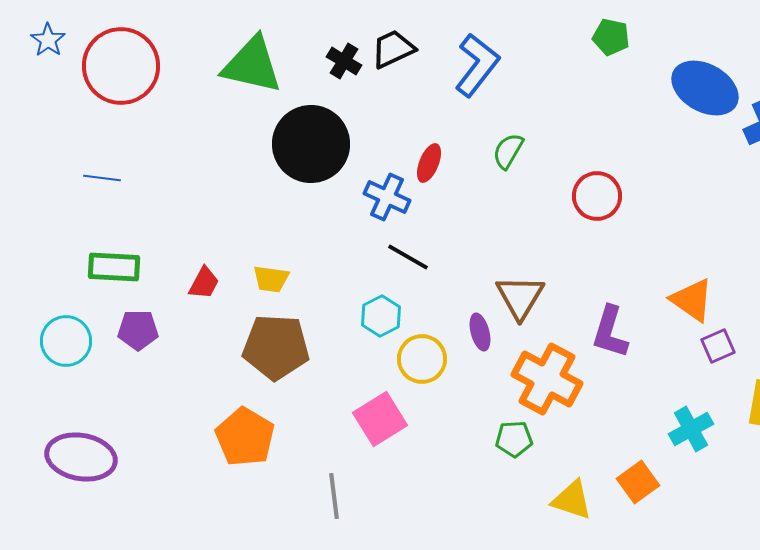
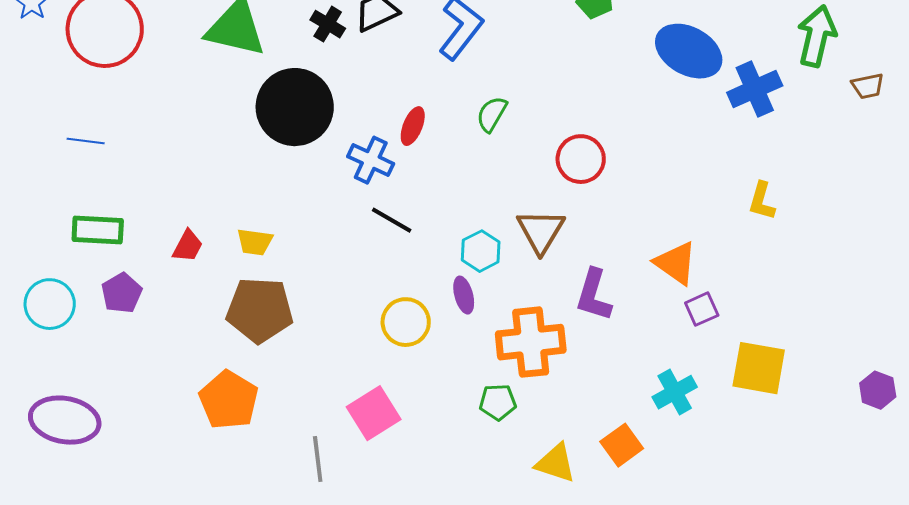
brown triangle: (520, 297) -> (541, 231), moved
cyan hexagon: (381, 316) -> (481, 251), moved
purple pentagon: (138, 330) -> (122, 293), turned -30
orange cross: (547, 379) -> (531, 342), turned -34
pink square: (380, 419) -> (374, 413), moved

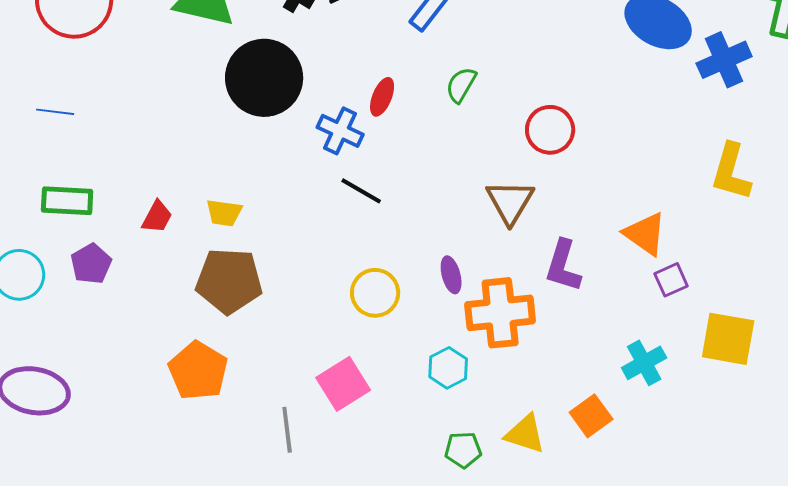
yellow L-shape: (762, 201) -> (731, 172), size x1.5
cyan hexagon: (481, 251) -> (448, 368), moved
purple ellipse: (464, 295) -> (451, 275), moved
green pentagon: (498, 402) -> (463, 450), moved

